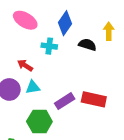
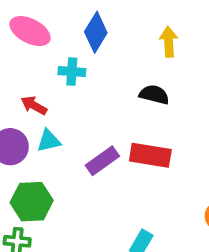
black semicircle: (87, 45) -> (154, 95), moved
green hexagon: (39, 122) -> (32, 202), moved

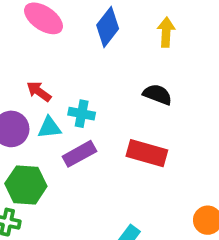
yellow arrow: (169, 42) -> (166, 32), moved
cyan cross: (72, 72) -> (82, 114), moved
purple rectangle: (102, 161) -> (79, 154), moved

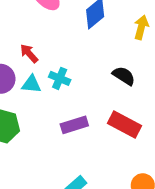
red rectangle: (147, 153) -> (124, 124), moved
purple rectangle: (79, 154) -> (74, 125), moved

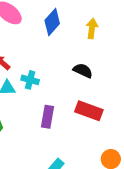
purple rectangle: (74, 125) -> (47, 117), turned -55

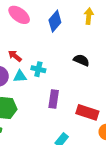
yellow arrow: (92, 28) -> (89, 16), moved
red rectangle: (89, 111) -> (87, 112), moved

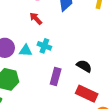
red arrow: (15, 56) -> (36, 19), moved
black semicircle: (81, 60) -> (84, 66), moved

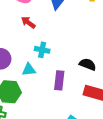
cyan triangle: (26, 50) -> (29, 70), moved

